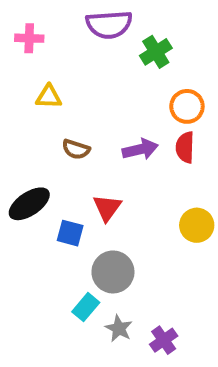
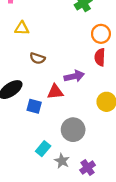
purple arrow: (140, 149) -> (74, 76), moved
red triangle: (107, 208) -> (55, 92), turned 48
gray circle: (113, 272) -> (73, 130), moved

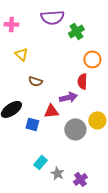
yellow triangle: (22, 28) -> (21, 54), turned 40
red semicircle: (100, 57) -> (82, 81), moved
gray circle: (73, 130) -> (75, 129), moved

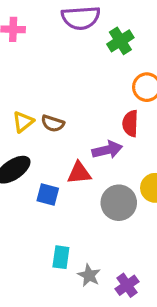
yellow triangle: (21, 54) -> (23, 122), moved, turned 40
cyan rectangle: (40, 162) -> (61, 257), turned -32

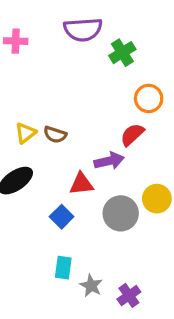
red semicircle: (130, 123) -> (132, 135), turned 45
blue square: (48, 194) -> (62, 217), moved, turned 30

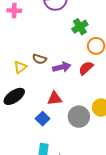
green cross: (122, 53) -> (80, 27), moved
brown semicircle: (55, 135) -> (39, 59), moved
purple arrow: (109, 161) -> (62, 67), moved

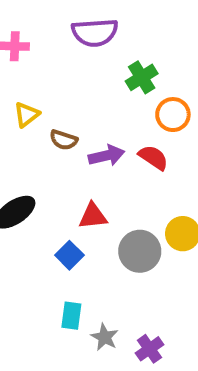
yellow triangle: (20, 67) -> (26, 115), moved
red semicircle: (86, 68) -> (153, 157), turned 77

